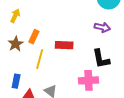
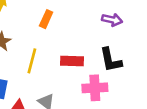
orange rectangle: (34, 37) -> (46, 19), moved
red rectangle: (64, 45) -> (72, 61), moved

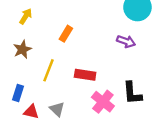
black L-shape: (111, 60) -> (132, 93), moved
pink cross: (95, 88) -> (103, 102), turned 35

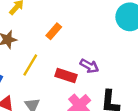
purple arrow: (126, 41) -> (89, 66), moved

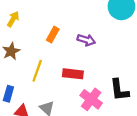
purple arrow: (89, 66) -> (86, 40), moved

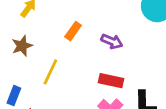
red rectangle: (73, 74) -> (111, 81), moved

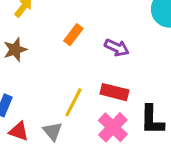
yellow line: (50, 72) -> (74, 102), moved

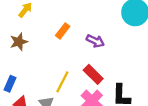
red rectangle: (114, 92) -> (93, 74), turned 30

